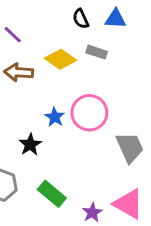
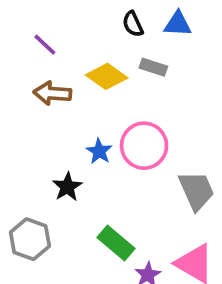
green rectangle: (52, 194) -> (116, 243), moved

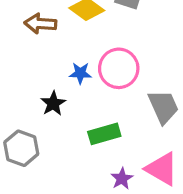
blue star: (99, 151) -> (80, 73), turned -30
green rectangle: (116, 243) -> (104, 134), moved, turned -56

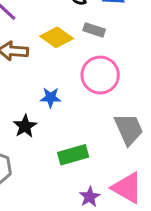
pink circle: (119, 68) -> (100, 75), moved

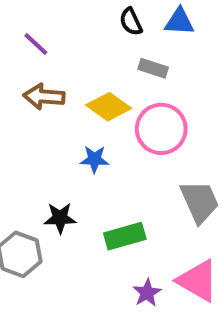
yellow diamond: (57, 37) -> (109, 107), moved
black star: (25, 126) -> (60, 218), moved, turned 30

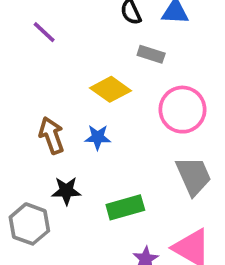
brown arrow: (44, 97) -> (52, 135), moved, turned 66
pink circle: (161, 129) -> (182, 110), moved

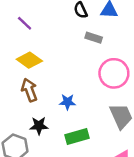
yellow diamond: (111, 89) -> (29, 60), moved
blue star: (98, 137) -> (67, 102), moved

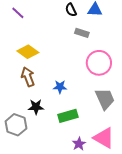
purple line: (25, 23) -> (18, 13), moved

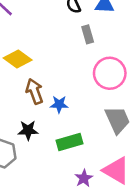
gray rectangle: (82, 33) -> (88, 34), turned 56
brown arrow: (28, 77) -> (35, 91), moved

